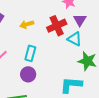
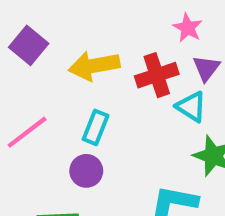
yellow arrow: (27, 24) -> (94, 66), size x1.6

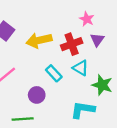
cyan triangle: (191, 107) -> (81, 68), moved
cyan rectangle: (96, 127) -> (54, 73), moved, turned -63

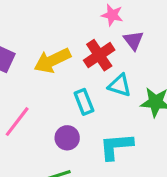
cyan rectangle: (54, 73) -> (84, 102), turned 35
cyan L-shape: (83, 110) -> (116, 146), moved

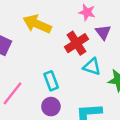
yellow arrow: (52, 61) -> (37, 24), moved, turned 48
cyan rectangle: (84, 102) -> (51, 81), moved

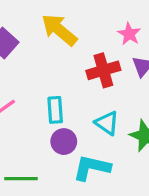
cyan triangle: (92, 67) -> (107, 123), moved
purple circle: (51, 107) -> (64, 142), moved

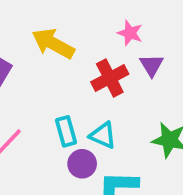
cyan triangle: (107, 123) -> (103, 135), moved

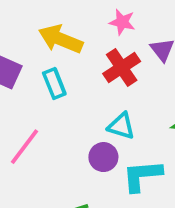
pink star: (130, 33) -> (122, 22), moved
cyan rectangle: (66, 131) -> (54, 84), moved

